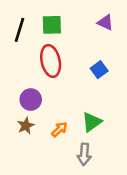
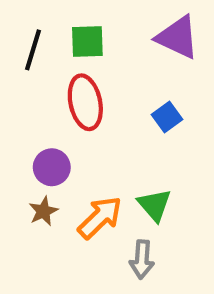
purple triangle: (105, 22) -> (177, 37), size x1.6
green triangle: (92, 122) -> (154, 205), turned -35
orange arrow: (59, 129) -> (100, 218), size x1.6

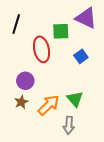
green square: (87, 42) -> (61, 31), moved

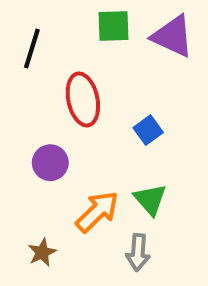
green square: (61, 31) -> (113, 26), moved
blue square: (81, 56) -> (148, 130), moved
brown star: (21, 102) -> (42, 252), moved

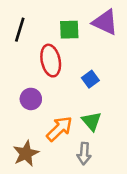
green square: (113, 26) -> (69, 30), moved
brown star: (42, 252) -> (26, 153), size x1.5

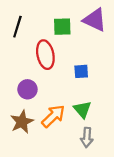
blue square: (90, 79) -> (81, 71), turned 32
brown star: (26, 153) -> (22, 122), moved
gray arrow: (84, 153) -> (87, 137), moved

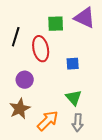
black line: (17, 27) -> (16, 37), moved
orange arrow: (53, 116) -> (48, 121), moved

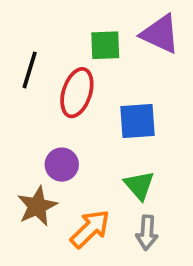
red ellipse: (41, 49) -> (77, 93), turned 30
blue square: (73, 64) -> (137, 121), size x1.5
purple circle: (25, 80) -> (62, 165), moved

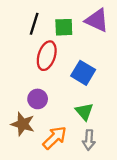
black line: (30, 70) -> (34, 24), moved
blue square: (137, 121) -> (83, 73), turned 35
brown star: (37, 206) -> (23, 124), turned -30

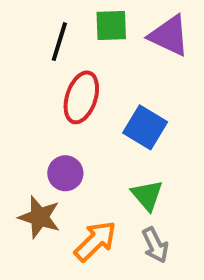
green square: (64, 27) -> (111, 26), moved
gray arrow: (89, 140) -> (155, 245), turned -30

